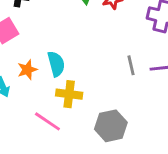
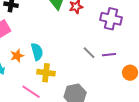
gray line: (131, 65) -> (89, 53), turned -32

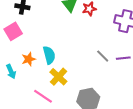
yellow cross: (46, 73) -> (58, 77), turned 36

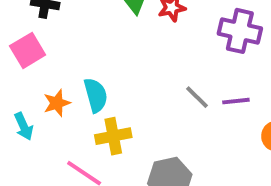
yellow cross: (58, 77) -> (113, 136), turned 36

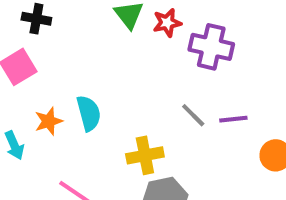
purple cross: (240, 31) -> (211, 47), moved
yellow cross: (113, 136) -> (145, 155), moved

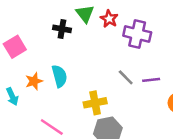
black cross: (36, 19) -> (62, 29), moved
red star: (167, 23) -> (109, 19), turned -30

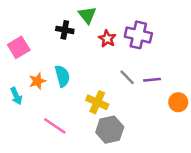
red star: (109, 19) -> (107, 39), moved
yellow cross: (95, 103) -> (97, 102), turned 35

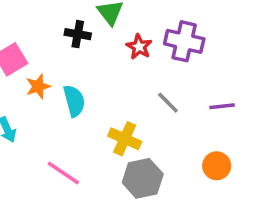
purple line: (152, 80) -> (222, 106), moved
orange star: (37, 81) -> (38, 86), moved
orange circle: (178, 102) -> (217, 166), moved

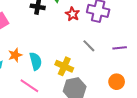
orange star: (38, 86) -> (15, 55), moved
cyan semicircle: (74, 101) -> (36, 61), moved

